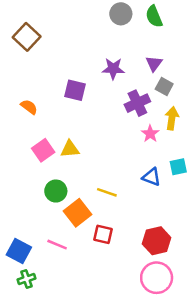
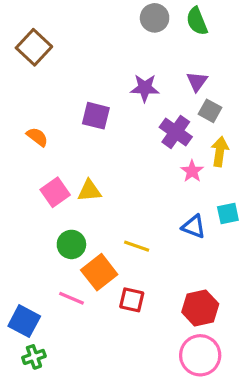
purple cross: (137, 103) -> (176, 132), turned -30
pink line: (57, 245) -> (71, 298), moved

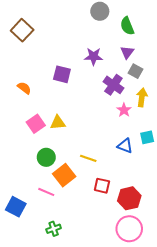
green semicircle: (197, 21) -> (127, 26), moved
red square: (132, 300) -> (102, 186), moved
green cross: (34, 357) -> (54, 229), moved

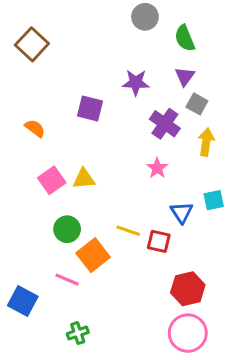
pink star: (124, 110) -> (157, 168), moved
blue triangle: (125, 146) -> (182, 212), turned 35
red square: (102, 186) -> (159, 241), moved

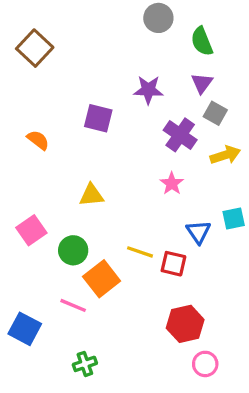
yellow arrow: (206, 142) -> (225, 155), turned 64
pink square: (52, 180) -> (31, 230), moved
red hexagon: (188, 289) -> (185, 324), moved
pink circle: (188, 333) -> (205, 364), size x0.6

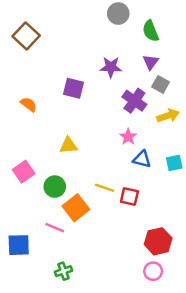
blue triangle: (199, 232) -> (142, 159), moved, turned -42
red hexagon: (185, 324) -> (158, 241), moved
blue square: (25, 329) -> (19, 245), turned -30

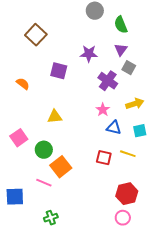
brown square: (26, 36) -> (36, 35), moved
yellow arrow: (168, 116) -> (135, 104), moved
yellow line: (105, 188) -> (128, 154), moved

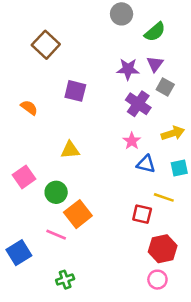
green semicircle: (121, 25) -> (155, 32), turned -108
purple star: (89, 54) -> (128, 69), moved
red square: (104, 158) -> (142, 214), moved
blue square: (15, 197) -> (19, 253), turned -30

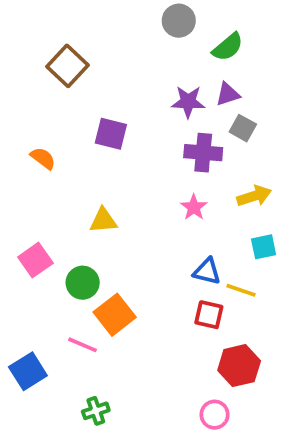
purple triangle: (155, 64) -> (228, 94), turned 36
purple cross: (138, 104) -> (203, 153), turned -30
blue triangle: (146, 164) -> (207, 271), moved
pink circle: (157, 280) -> (215, 415), moved

